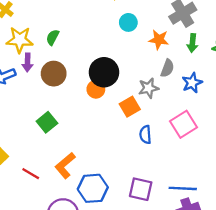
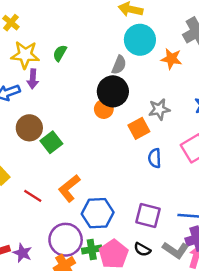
cyan circle: (128, 22) -> (140, 40), size x1.6
gray semicircle: (167, 68) -> (119, 65), moved
brown circle: (54, 74) -> (29, 128), moved

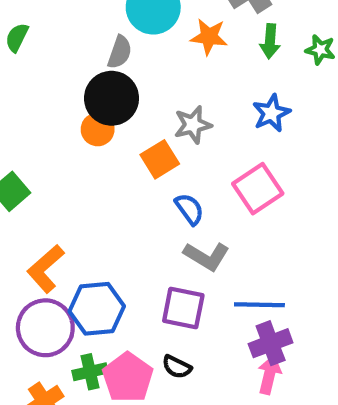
blue semicircle: (155, 158) -> (189, 209), turned 150
purple circle: (66, 240) -> (45, 328), moved
gray L-shape: (175, 250) -> (207, 256), moved

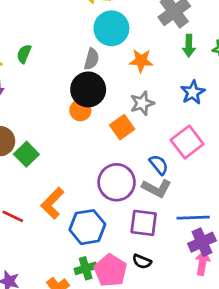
orange star: (209, 37) -> (141, 61), moved
blue semicircle: (189, 209) -> (159, 165), moved
purple circle: (45, 328) -> (117, 182), moved

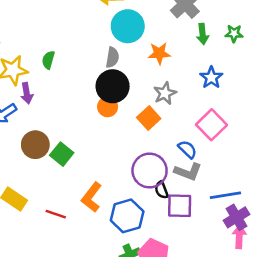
black semicircle: (142, 261) -> (162, 190), moved, turned 54

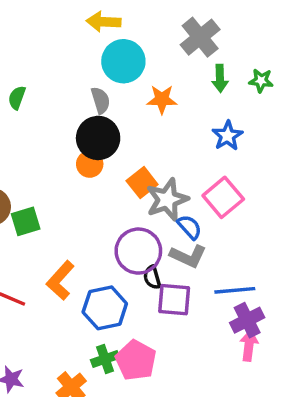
gray semicircle: (112, 57) -> (101, 100), turned -30
gray star: (165, 93) -> (167, 200), moved, size x1.4
green square: (62, 154) -> (26, 221), turned 30

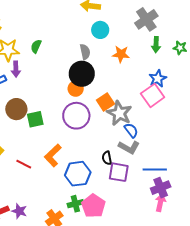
cyan circle: (123, 61) -> (100, 30), size x0.7
pink square: (223, 197) -> (153, 95), moved
gray star: (167, 200) -> (119, 113), turned -30
purple circle: (138, 251) -> (76, 116), moved

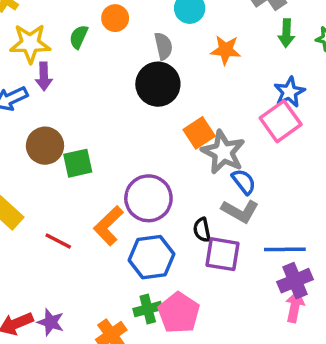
orange circle: (76, 89) -> (115, 18), moved
purple circle: (76, 116) -> (148, 198), moved

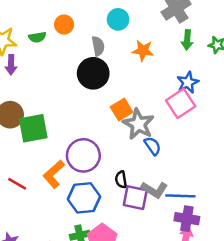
green semicircle: (79, 37) -> (37, 37), turned -126
green square: (78, 163) -> (33, 128), size x1.4
gray L-shape: (240, 211) -> (154, 190), moved
purple cross: (295, 281) -> (187, 219), turned 30

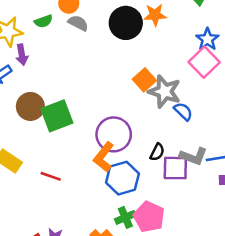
gray semicircle: (98, 46) -> (78, 23), moved, turned -42
black circle: (93, 73) -> (126, 23), moved
orange L-shape: (54, 174) -> (104, 157), moved
black semicircle: (121, 180) -> (157, 152), turned -133

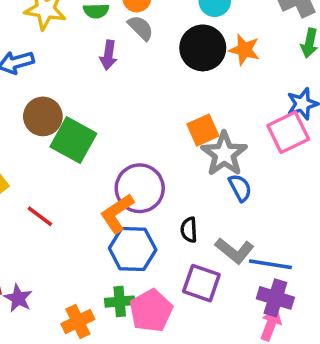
purple arrow: (22, 55) -> (108, 55), moved
green square: (57, 116) -> (73, 140), turned 32
black semicircle: (157, 152) -> (189, 230), turned 132
purple square: (175, 168) -> (201, 283), moved

